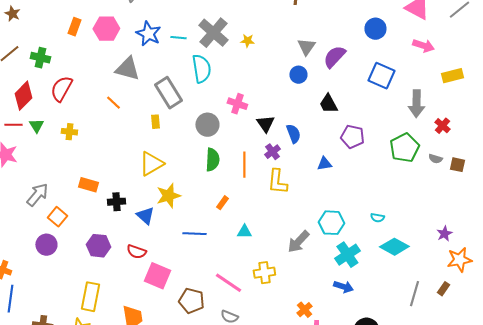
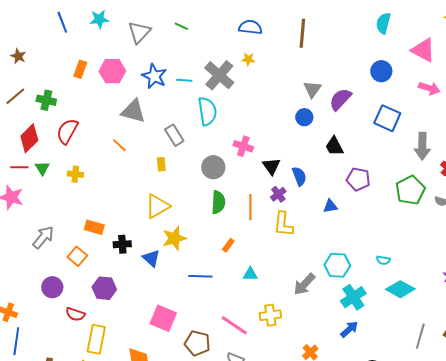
yellow star: (247, 41) -> (248, 59), moved
gray rectangle: (168, 93) -> (174, 135), size x0.7
orange square: (57, 217) -> (77, 256), moved
red semicircle: (136, 252) -> (75, 314), moved
blue arrow: (343, 287) -> (349, 329), turned -60

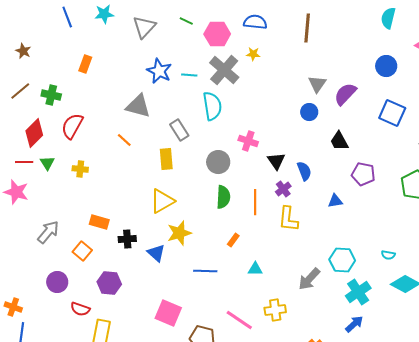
pink hexagon: (112, 71) -> (217, 34), moved
yellow rectangle: (161, 164) -> (166, 159), size x1.5

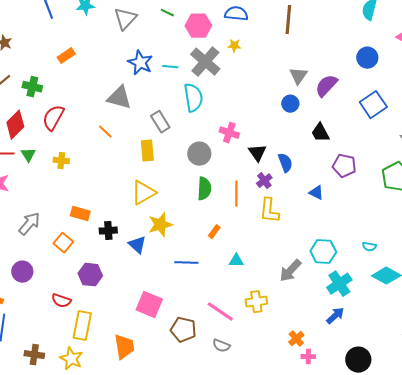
orange rectangle: (85, 64) -> (66, 56), turned 36
blue square: (392, 113) -> (373, 105), turned 32
blue triangle: (335, 201) -> (316, 193), turned 35
purple circle: (57, 282) -> (22, 272), moved

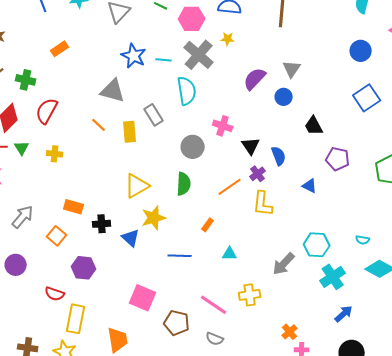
purple semicircle: (326, 86) -> (255, 79), moved
yellow rectangle: (147, 151) -> (130, 132), moved
green semicircle: (204, 189) -> (184, 184), moved
orange line: (236, 194) -> (230, 187), turned 55
blue arrow: (335, 316) -> (344, 314), moved

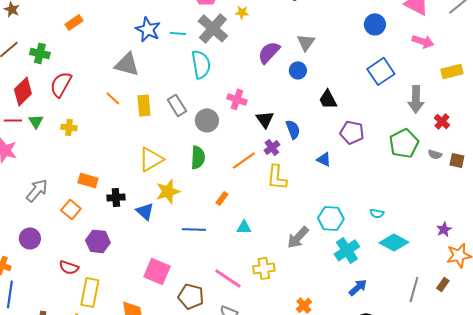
gray rectangle: (154, 115) -> (177, 105), moved

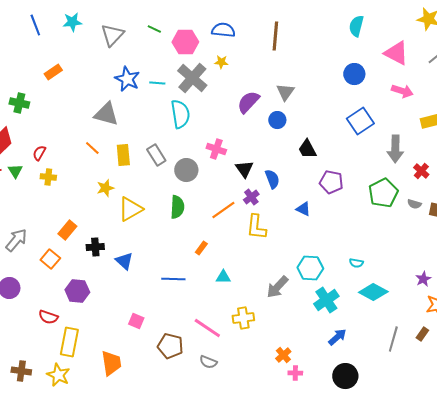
red semicircle: (61, 84) -> (39, 153), moved, size x0.6
orange rectangle: (88, 180) -> (67, 230), turned -66
yellow star: (168, 191) -> (105, 188), moved, size x0.7
pink square: (157, 271) -> (136, 321), size x0.6

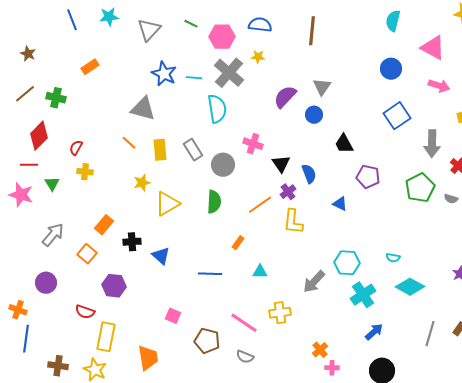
green triangle: (15, 171) -> (52, 184), moved

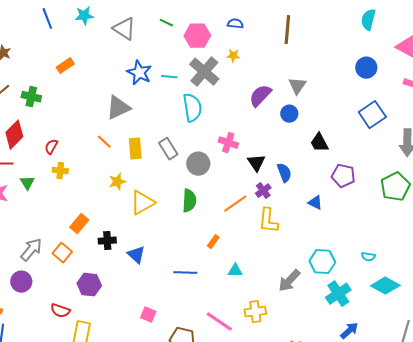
blue semicircle: (260, 25) -> (235, 24), size x0.7
gray triangle: (149, 30) -> (124, 29), turned -40
gray triangle: (143, 109) -> (118, 108), turned -40
gray arrow: (53, 235) -> (31, 250), moved

